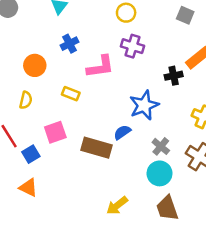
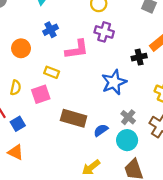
yellow semicircle: (26, 100) -> (16, 88), moved
pink square: (55, 132) -> (41, 94), moved
blue semicircle: (122, 132) -> (101, 130), moved

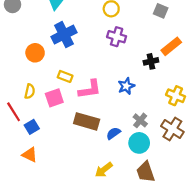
blue cross: (51, 30) -> (64, 35), size x1.6
pink L-shape: (77, 49) -> (90, 89), moved
blue star: (114, 82) -> (126, 86), size x0.7

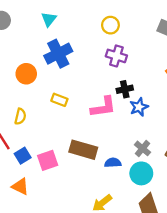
black cross: (151, 61) -> (125, 89), moved
blue star: (126, 86) -> (139, 107), moved
pink L-shape: (90, 89) -> (103, 107), moved
pink square: (54, 98) -> (48, 160), moved
blue semicircle: (113, 133) -> (113, 163), turned 32

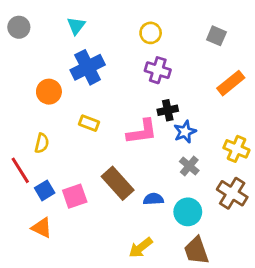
gray cross: (142, 148) -> (189, 166), moved
brown rectangle: (83, 150) -> (118, 183), turned 32

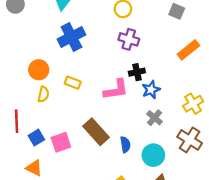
orange circle: (49, 92) -> (39, 70), moved
yellow semicircle: (42, 143) -> (43, 94), moved
yellow cross: (236, 149) -> (193, 104), turned 36
red line: (20, 170) -> (17, 121), turned 30
blue semicircle: (153, 199) -> (125, 145), turned 84

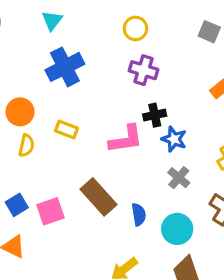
blue star: (151, 90) -> (174, 139), turned -30

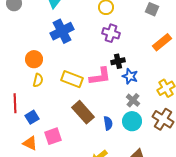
yellow rectangle: (67, 129) -> (72, 79), moved, size x1.5
pink square: (50, 211) -> (53, 136), moved
cyan circle: (177, 229) -> (132, 121), moved

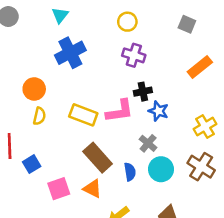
gray cross: (133, 100) -> (148, 143), moved
orange triangle: (30, 143) -> (92, 189), moved

